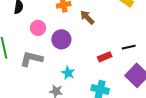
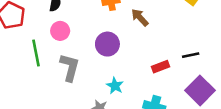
pink circle: (38, 28) -> (60, 31), moved
gray L-shape: (31, 59) -> (70, 67), turned 90

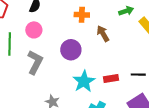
cyan star: (115, 86) -> (84, 81), moved, size x1.5

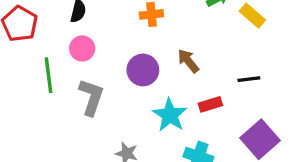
brown arrow: (103, 34) -> (188, 61), moved
black line: (138, 75) -> (249, 79), moved

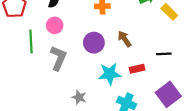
cyan star: (170, 115) -> (110, 74), turned 30

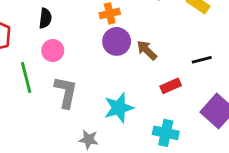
purple circle: (94, 43) -> (117, 41), moved
cyan star: (110, 74) -> (119, 108), moved
gray star: (79, 97) -> (89, 140), moved

